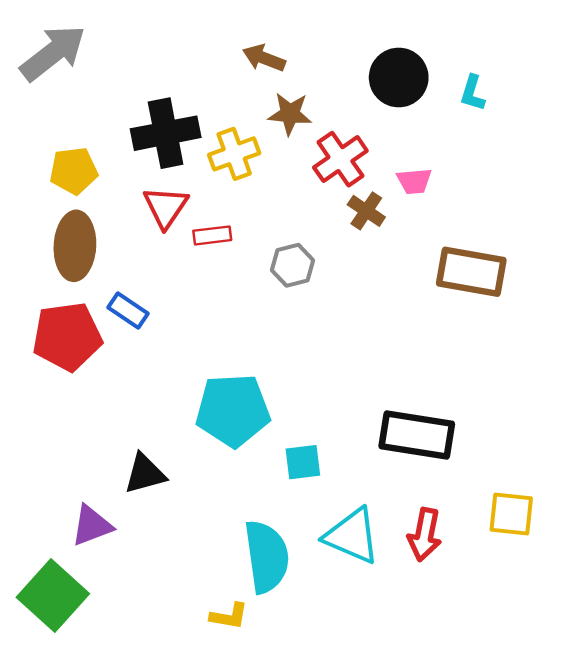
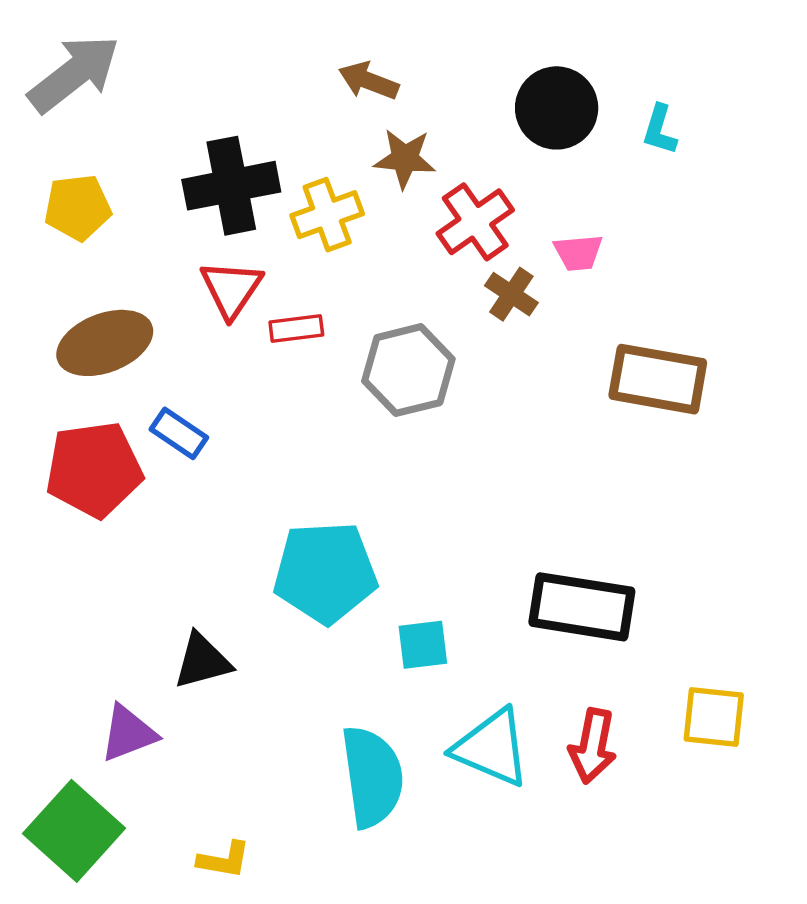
yellow pentagon: (74, 171) -> (78, 207), moved
brown ellipse: (75, 246) -> (105, 343), turned 66
gray hexagon: (292, 265) -> (408, 370), size x1.5
yellow L-shape: (229, 616) -> (224, 860), moved

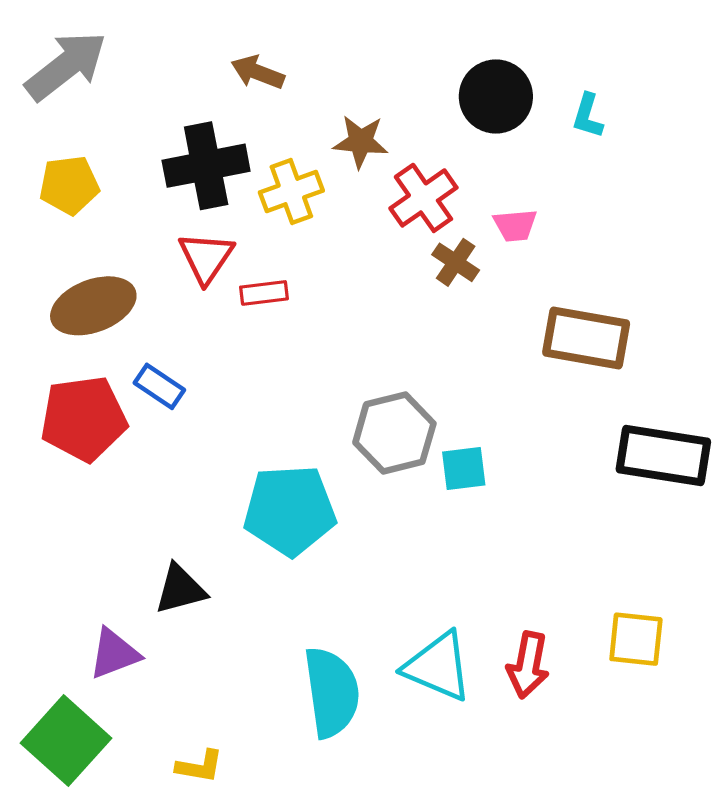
brown arrow: (369, 81) -> (258, 72), moved
gray hexagon: (408, 370) -> (394, 433), moved
black rectangle: (582, 607) -> (663, 456), moved
cyan square: (423, 645) -> (464, 468), moved

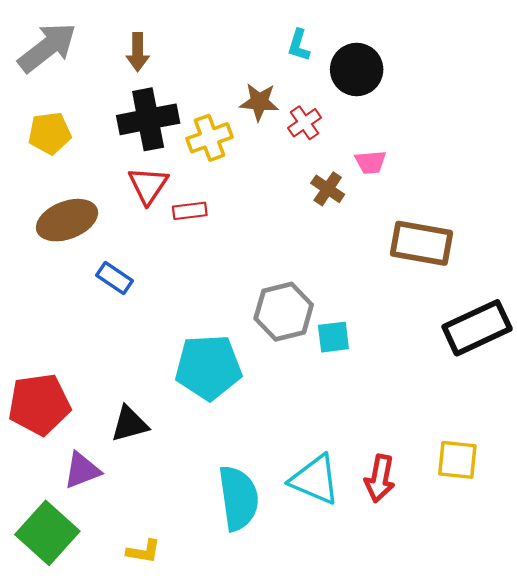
brown arrow: (258, 72) -> (138, 52), moved, turned -111
cyan L-shape: (588, 116) -> (299, 45), moved
red cross: (423, 198) -> (304, 123), moved, size x0.7
red pentagon: (84, 419) -> (39, 404), moved
black rectangle: (663, 456) -> (477, 328), turned -34

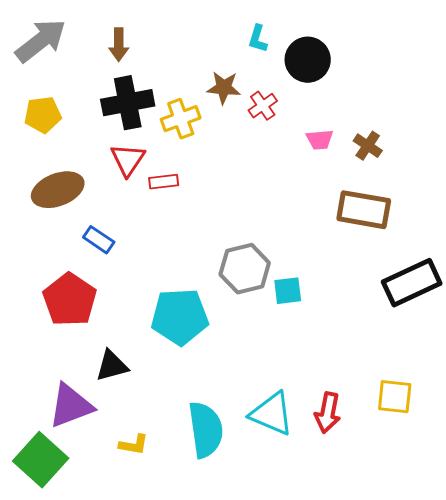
brown cross: (328, 189) -> (368, 146), moved
red pentagon: (39, 404) -> (70, 300), moved, turned -30
purple triangle: (82, 470) -> (71, 406), size x1.4
yellow L-shape: (143, 551) -> (134, 445), moved

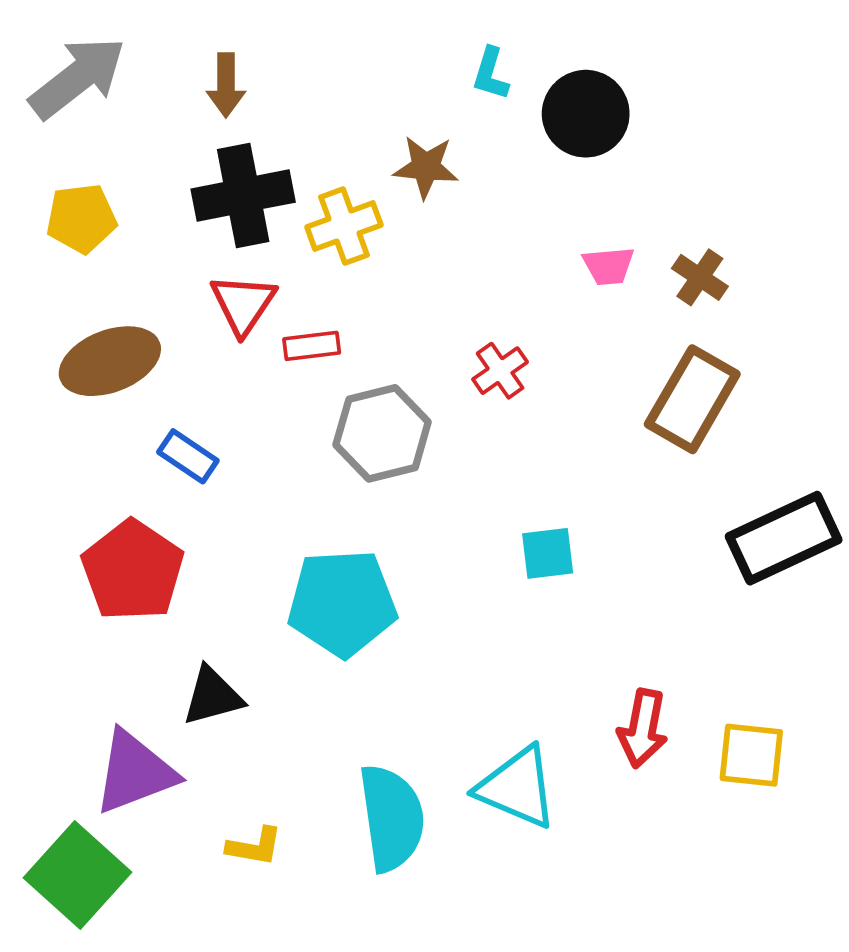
red cross: (263, 106) -> (500, 371), moved
brown rectangle: (364, 210) -> (692, 399), turned -70
gray hexagon: (245, 269) -> (382, 433), moved
red arrow: (328, 413) -> (643, 728), moved

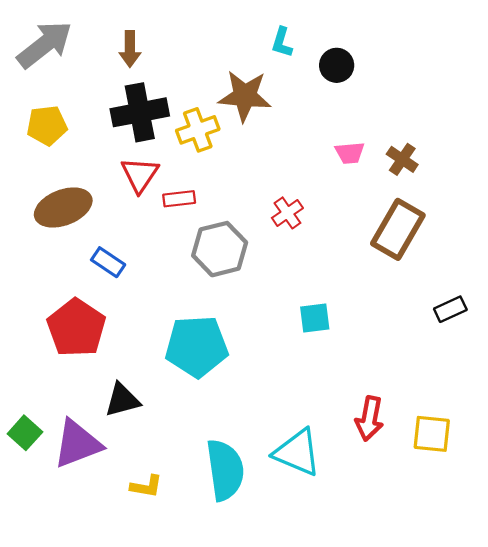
black circle: (586, 114) -> (337, 65), size x0.7
brown star: (426, 167) -> (245, 96), size x1.4
black rectangle: (784, 538) -> (450, 309), size x0.5
green square: (78, 875) -> (25, 433), moved, size x0.6

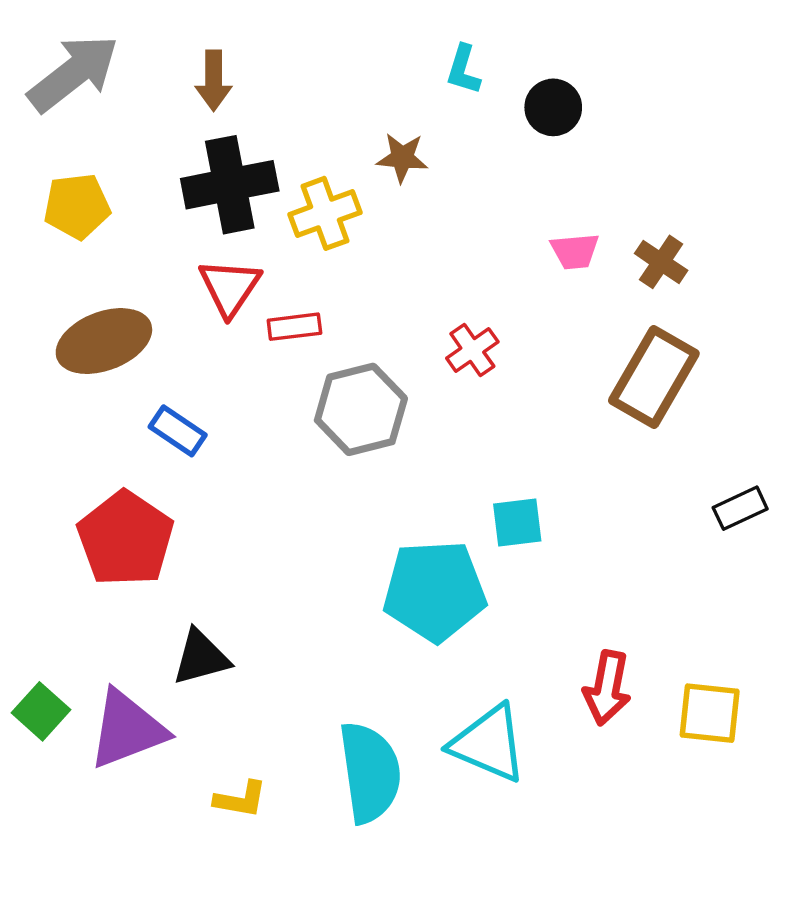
brown star: (245, 96) -> (402, 158), size x0.6
cyan pentagon: (197, 346) -> (435, 591), moved

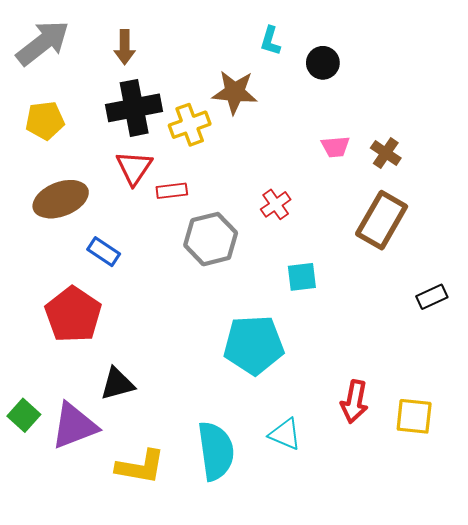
brown star: (402, 158) -> (235, 92), size x1.5
cyan square: (517, 523) -> (302, 277), moved
cyan triangle: (489, 744) -> (285, 434), size x0.7
yellow L-shape: (241, 799) -> (140, 467), size x1.6

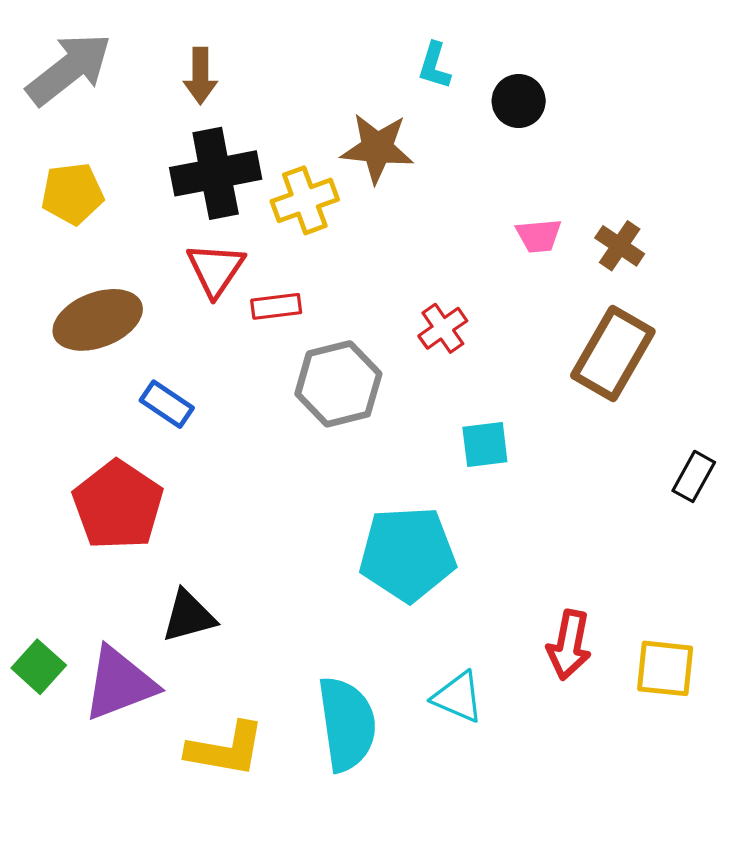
black rectangle: (432, 297) -> (694, 476), turned -36

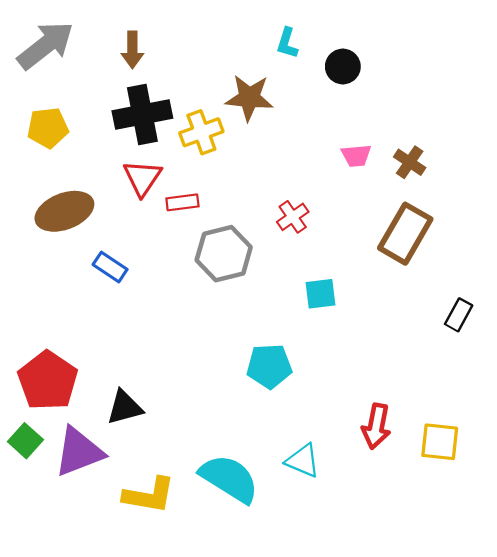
red pentagon: (118, 505) -> (48, 381), moved
cyan pentagon: (407, 554) -> (269, 366), size x0.7
cyan semicircle: (347, 724) -> (229, 479), turned -50

